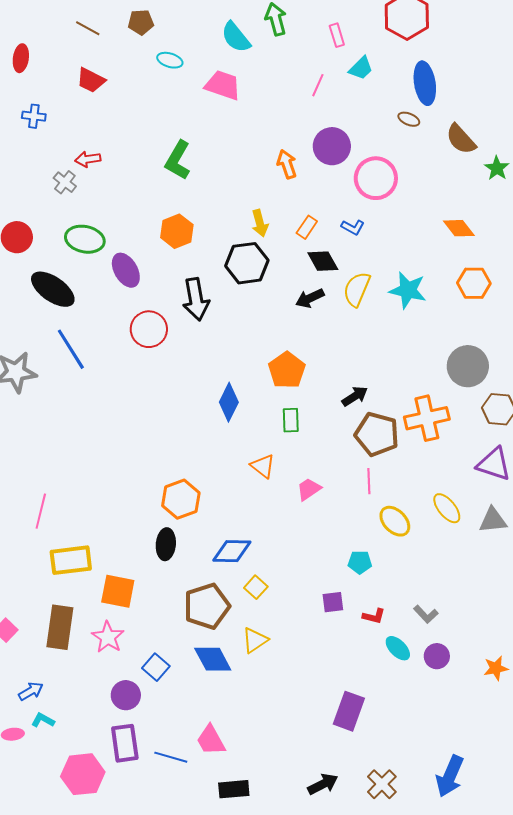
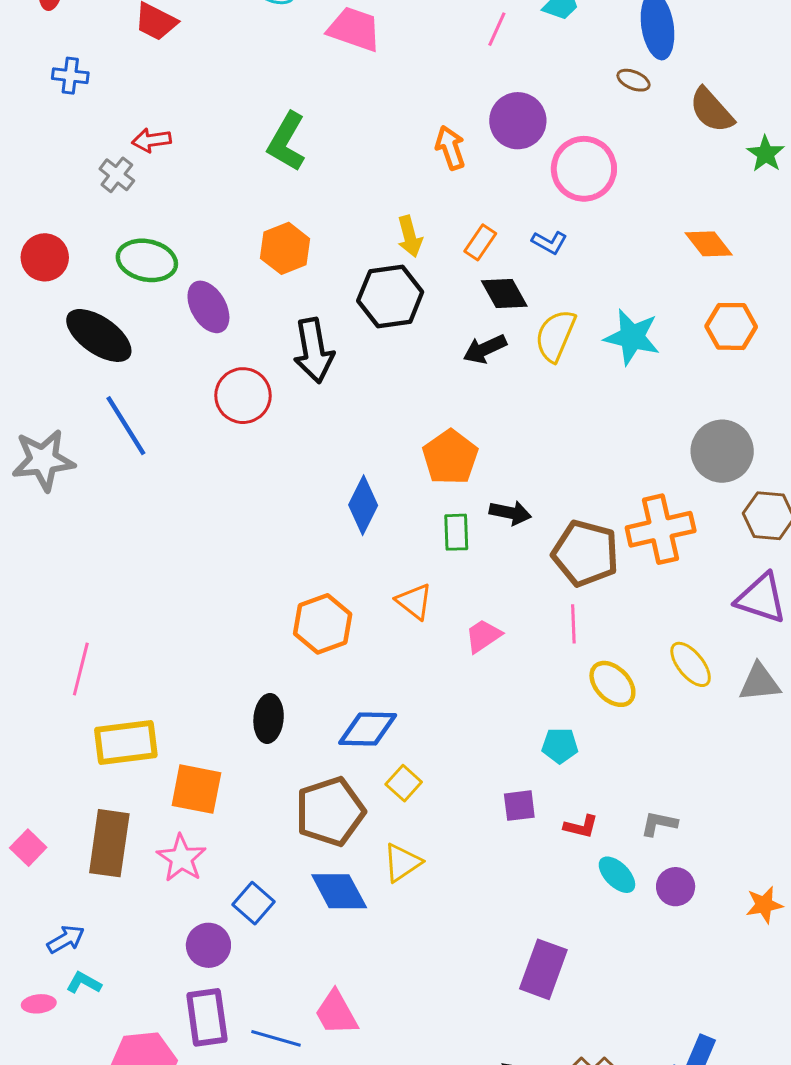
black arrow: (355, 396) -> (510, 513), moved, turned 44
orange hexagon: (181, 499) -> (323, 624), moved
gray L-shape: (426, 614) -> (659, 824), turned 145

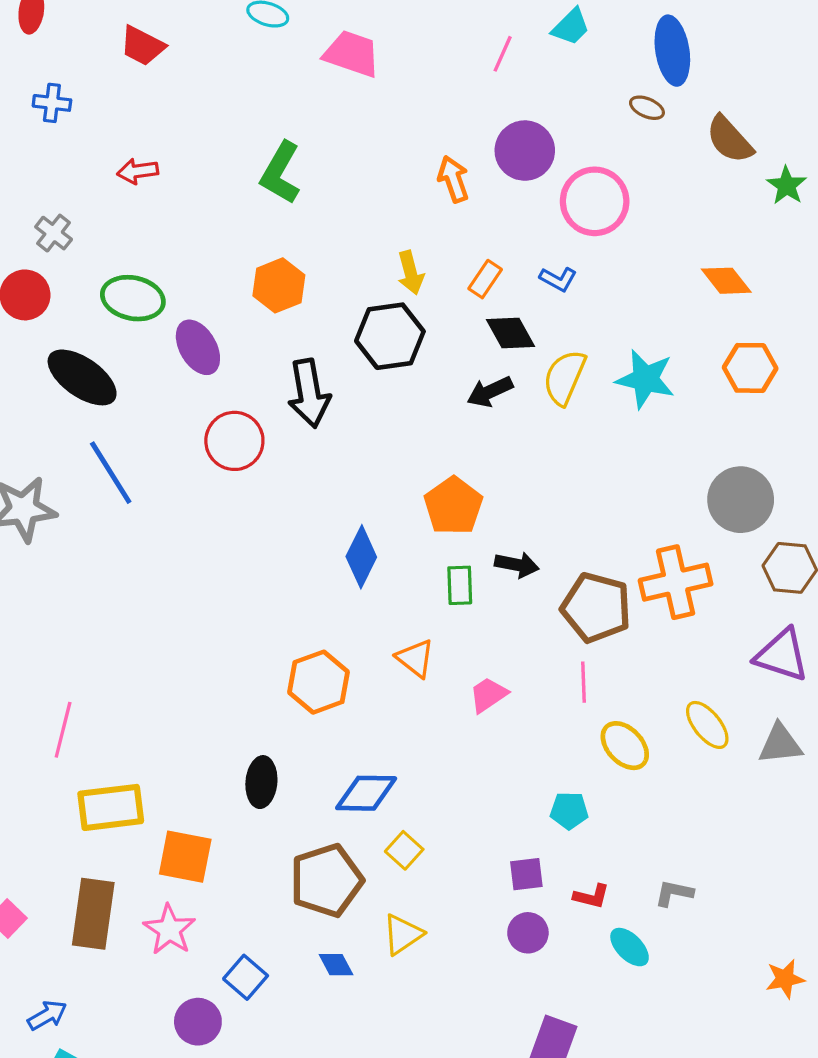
gray cross: (117, 175) -> (54, 233), moved
purple circle: (676, 887) -> (528, 933), moved
blue diamond: (339, 891) -> (336, 965), size x0.6

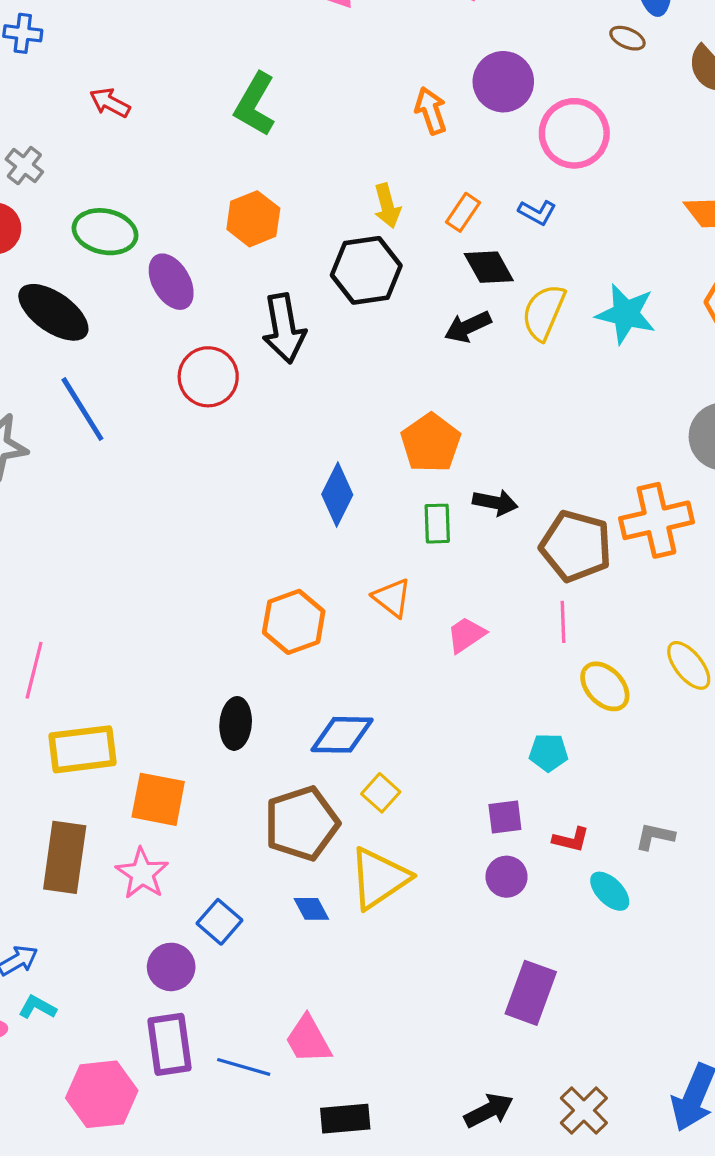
red arrow: (138, 171) -> (110, 103), turned 36
yellow triangle: (403, 934) -> (379, 878), size x1.5

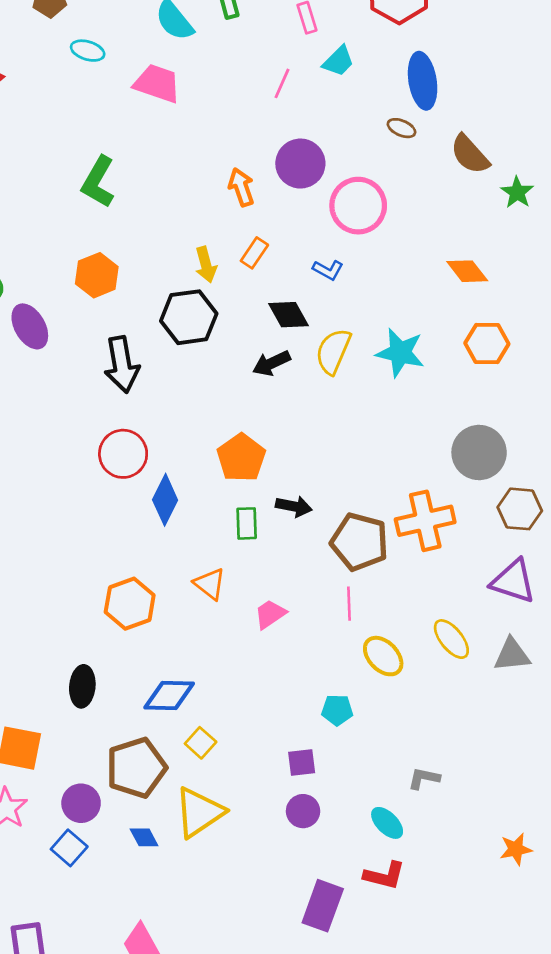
orange rectangle: (463, 212) -> (254, 253), moved
red circle: (208, 377) -> (123, 454), moved
red L-shape: (571, 840) -> (384, 875), moved, size x1.4
purple circle: (171, 967) -> (81, 803), moved

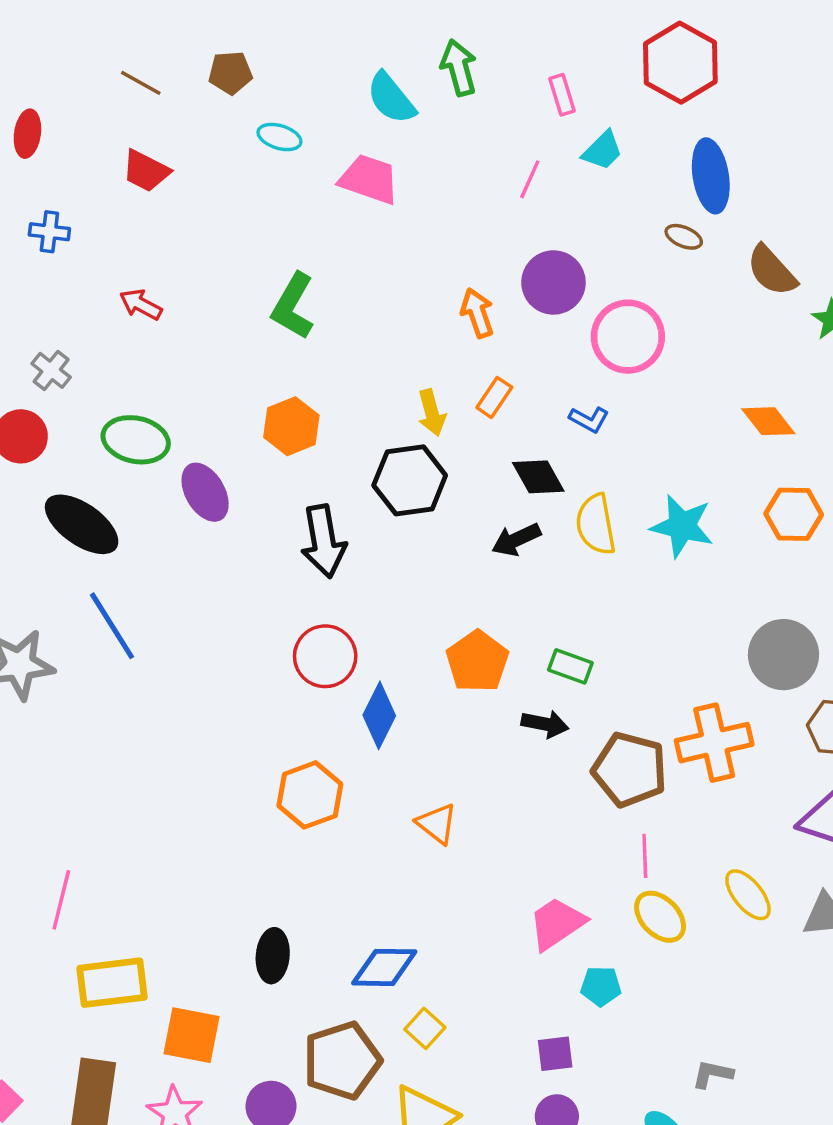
yellow semicircle: (333, 351) -> (596, 524), turned -33
green rectangle: (247, 523) -> (570, 666), moved, turned -68
orange hexagon: (130, 604) -> (310, 795), moved
pink line: (349, 604) -> (645, 856), moved
pink trapezoid: (270, 614) -> (557, 924), moved, size x1.4

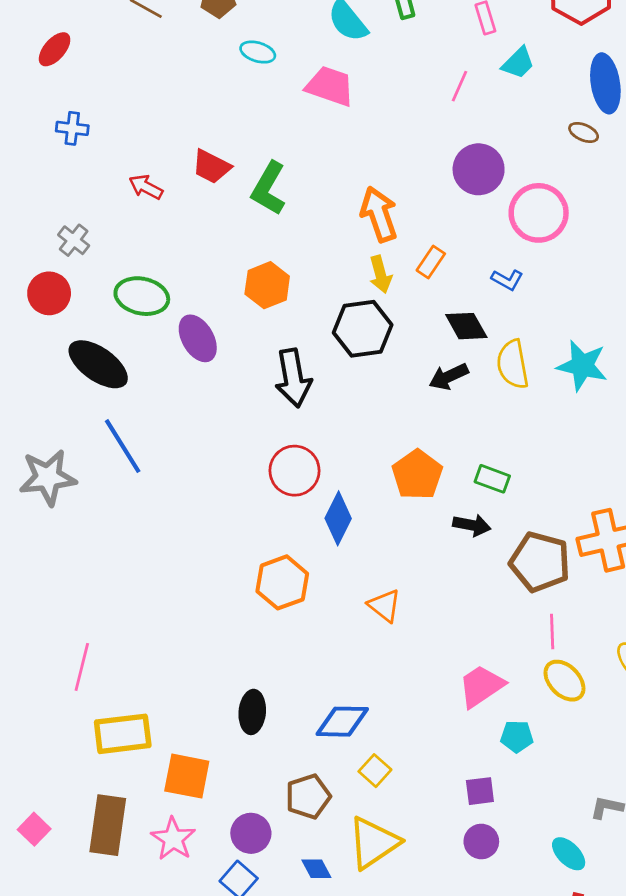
red ellipse: (27, 134) -> (55, 49), turned 33
red trapezoid: (146, 171) -> (211, 167), moved
orange arrow: (477, 313) -> (379, 214), moved, size x1.4
brown pentagon: (342, 1061) -> (308, 796), size x0.7

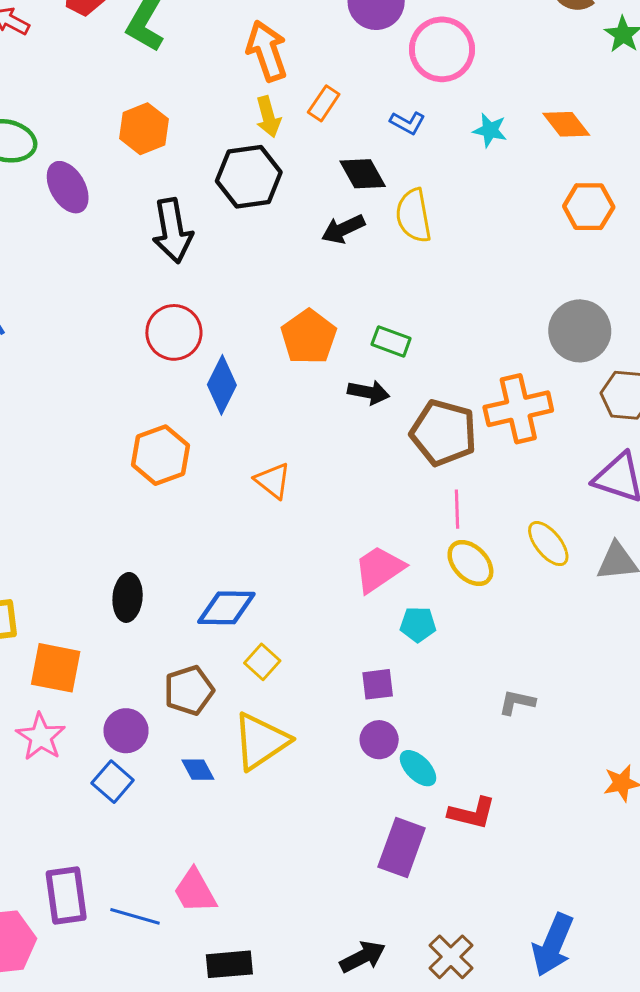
cyan star: (582, 366) -> (490, 130), moved, size x0.6
cyan ellipse: (569, 854) -> (418, 768), moved

